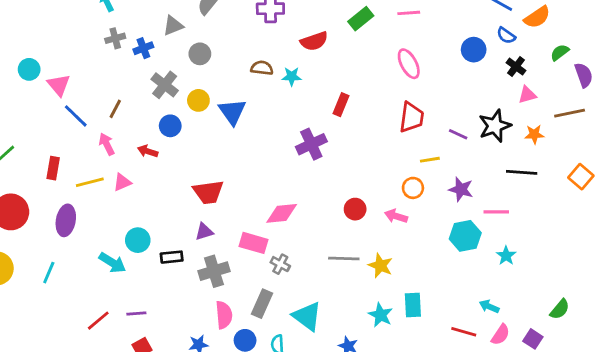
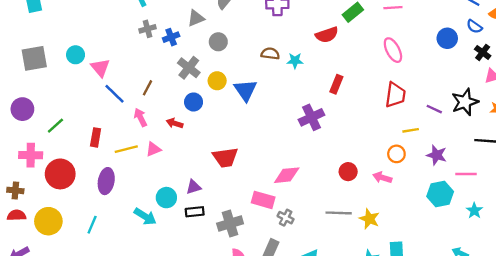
red semicircle: (314, 41) -> (327, 35), moved
purple triangle: (204, 232) -> (194, 187), moved

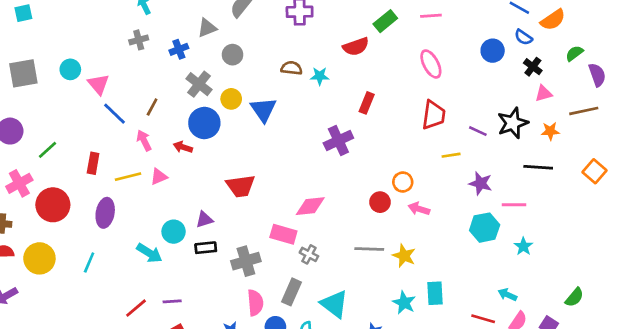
gray cross: (147, 29) -> (139, 40), moved
blue circle: (194, 102) -> (204, 123), size x1.5
orange circle: (396, 154) -> (403, 182), moved
pink cross: (31, 155) -> (19, 183), turned -30

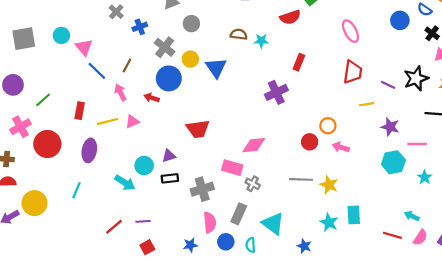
gray cross: (139, 40) -> (116, 12), turned -32
blue cross: (179, 49) -> (140, 27), moved
yellow circle: (39, 258) -> (34, 203), moved

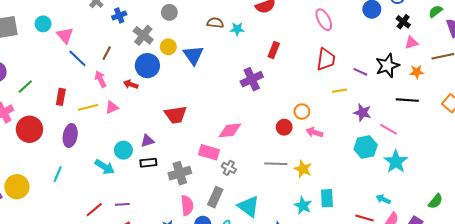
pink line: (417, 144) -> (389, 129), turned 30
cyan star: (425, 177) -> (396, 162), size x1.6

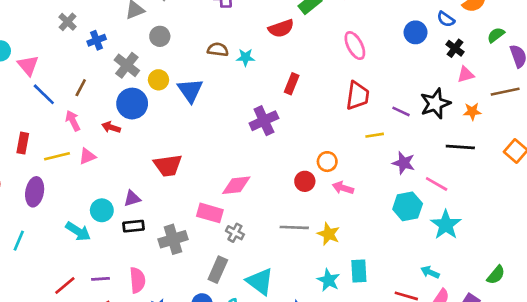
pink semicircle: (187, 205) -> (137, 280), moved

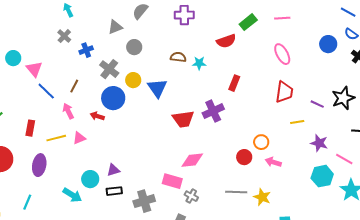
red trapezoid: (168, 165) -> (183, 119), moved

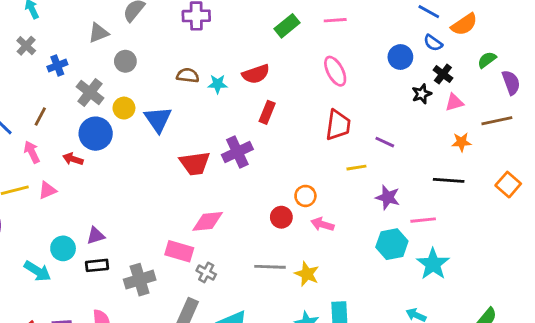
red semicircle: (226, 41) -> (256, 74), moved
black star: (343, 98) -> (422, 94), moved, size x0.6
pink line: (344, 159) -> (423, 220), turned -36

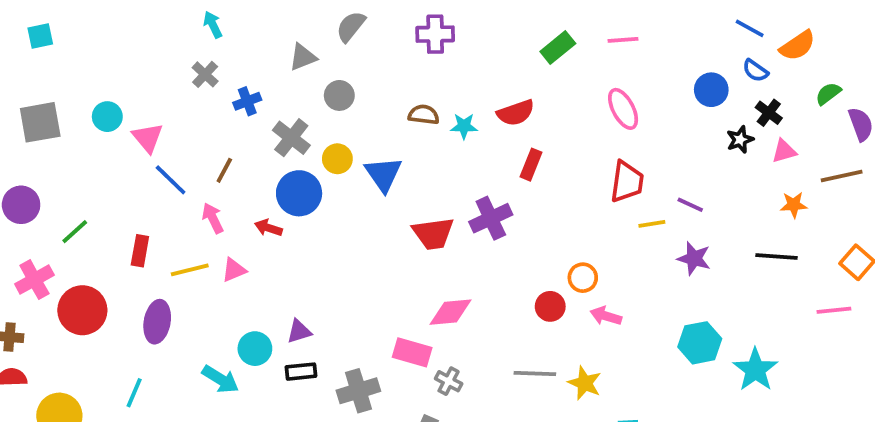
yellow line: (356, 168) -> (652, 224), moved
purple star: (388, 197) -> (694, 258), moved
pink line: (423, 220) -> (834, 310), moved

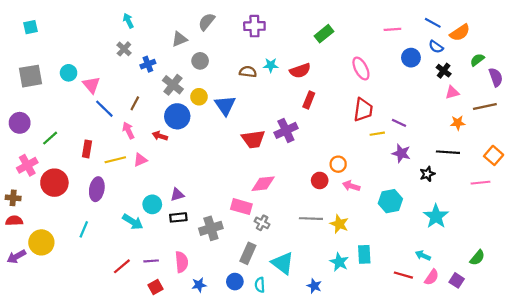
pink line: (623, 40) -> (392, 29), moved
cyan star: (464, 126) -> (271, 65), moved
black star: (740, 140) -> (427, 174), moved
cyan hexagon: (700, 343) -> (390, 201), moved

